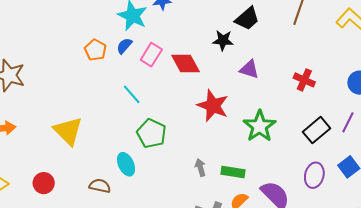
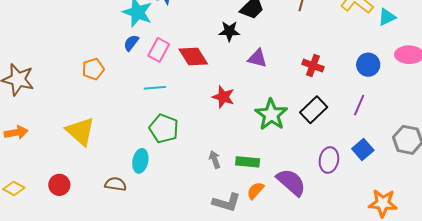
orange pentagon: (95, 50) -> (93, 69), moved, turned 30
cyan line: (132, 94) -> (155, 88), moved, turned -50
red star: (213, 106) -> (223, 97), size x0.7
black rectangle: (317, 130) -> (314, 110), moved
cyan ellipse: (126, 164) -> (140, 161), turned 40

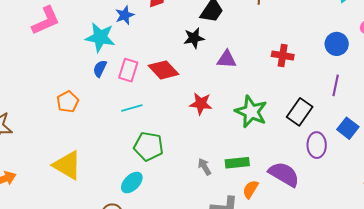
black rectangle: (314, 110) -> (300, 112), moved
cyan ellipse: (140, 161) -> (132, 183), turned 45

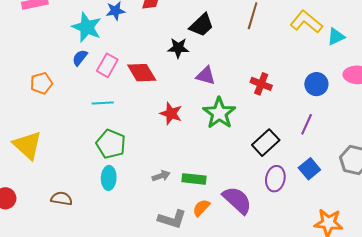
green star: (251, 112) -> (219, 113), moved
gray arrow: (204, 167) -> (161, 176), turned 90
cyan ellipse: (132, 183) -> (109, 178), moved, turned -55

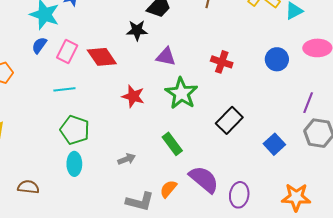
purple line: (307, 124) -> (308, 103), moved
green rectangle: (194, 179) -> (172, 144), moved, turned 50
purple ellipse: (275, 179) -> (239, 195), moved

